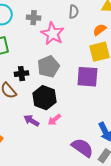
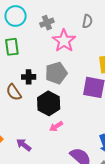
gray cross: (34, 18) -> (47, 23), turned -32
purple arrow: (31, 121) -> (24, 145), moved

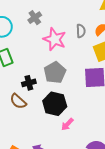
gray semicircle: (87, 21) -> (81, 31), moved
gray cross: (47, 23) -> (35, 18), moved

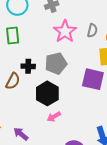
brown semicircle: (18, 101) -> (13, 81), turned -120

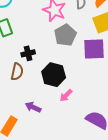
gray pentagon: (56, 63) -> (65, 35), moved
purple arrow: (21, 134) -> (33, 107), moved

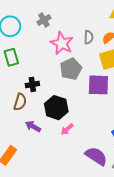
purple arrow: (33, 107) -> (33, 126), moved

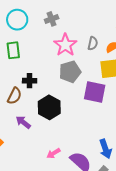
pink arrow: (67, 129) -> (53, 153), moved

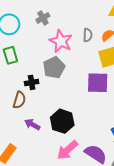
gray pentagon: (70, 72) -> (54, 68), moved
black hexagon: (49, 107) -> (62, 121), moved
pink arrow: (53, 153) -> (67, 150), size x1.6

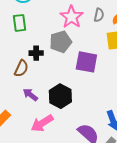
purple square: (98, 83) -> (86, 62), moved
pink arrow: (67, 150) -> (42, 123), moved

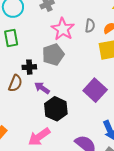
purple square: (86, 62) -> (95, 90), moved, turned 35
purple arrow: (30, 95) -> (42, 88), moved

